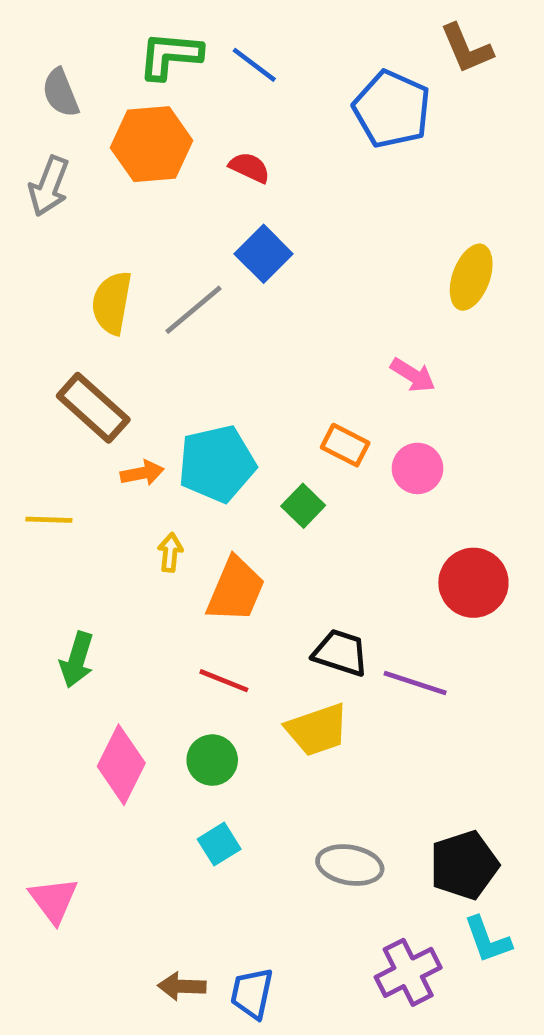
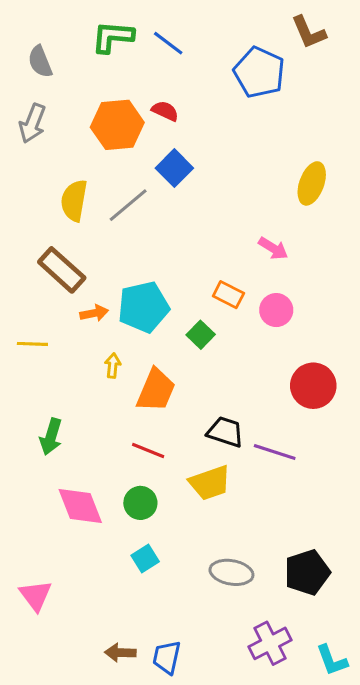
orange hexagon: (152, 144) -> (117, 125), moved
pink diamond: (121, 765) -> (80, 506), turned -48
cyan L-shape: (487, 940) -> (332, 660), moved

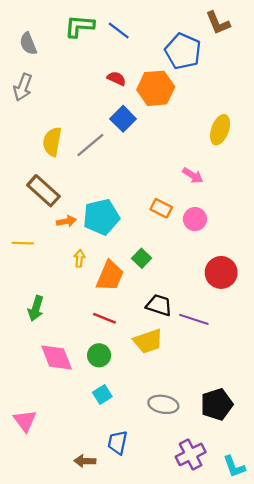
orange hexagon: (117, 125) -> (156, 88), moved
green square: (201, 335) -> (142, 258), moved
blue trapezoid: (167, 657) -> (118, 442), moved

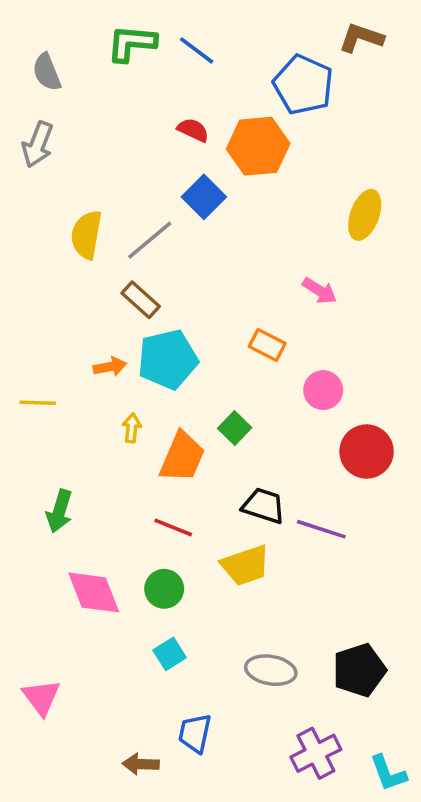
brown L-shape: (218, 23) -> (361, 38), turned 132
brown rectangle: (43, 191) -> (141, 300), moved, size x0.7
pink circle: (195, 219) -> (323, 390), moved

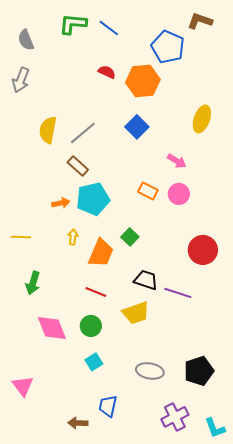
blue square: (204, 197) -> (137, 127), moved
pink circle: (323, 390) -> (179, 194), moved
yellow line: (38, 403) -> (21, 237), moved

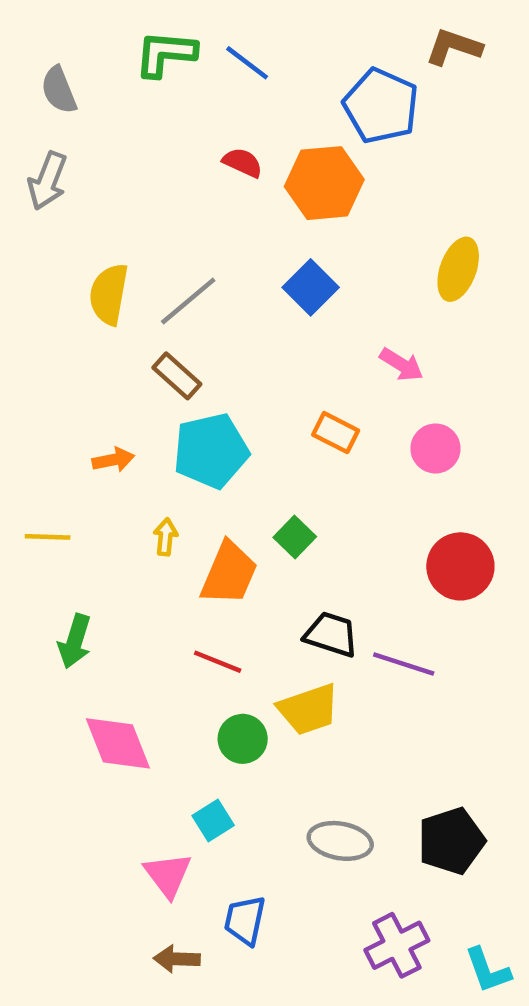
pink circle: (179, 194) -> (435, 448), moved
orange arrow: (61, 203) -> (113, 460), moved
green circle: (91, 326) -> (243, 739), moved
pink triangle: (23, 386) -> (168, 875), moved

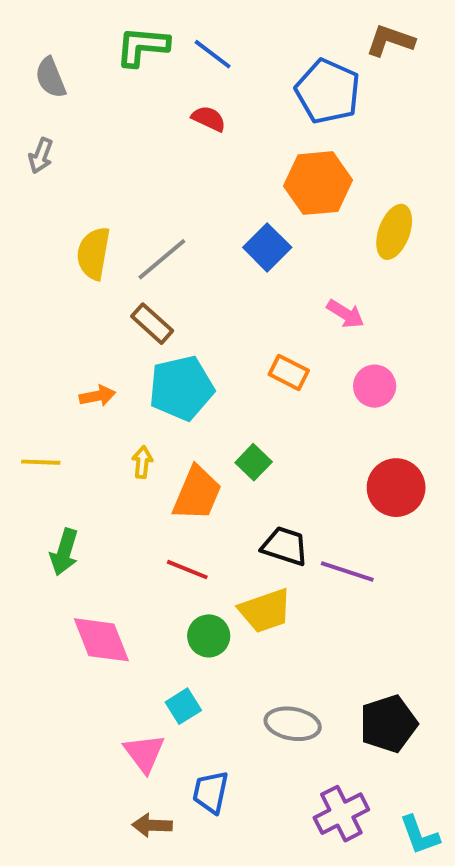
red semicircle: (243, 163) -> (209, 119), moved
gray arrow: (48, 181) -> (41, 156), size x0.7
orange hexagon: (324, 183) -> (318, 183), moved

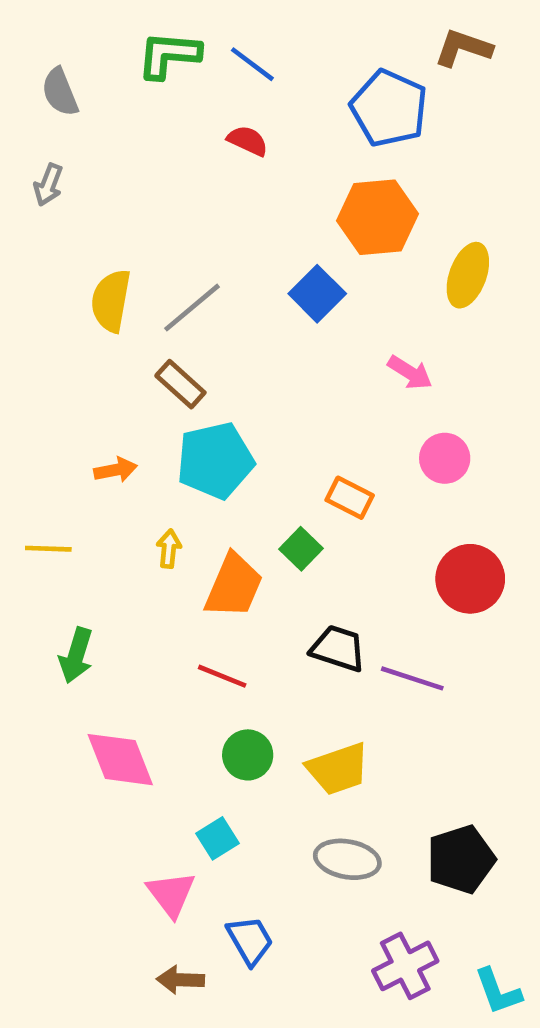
orange rectangle: (289, 372) -> (350, 498), moved
yellow trapezoid: (265, 611) -> (338, 769), moved
blue trapezoid: (211, 792) -> (250, 940), turned 138

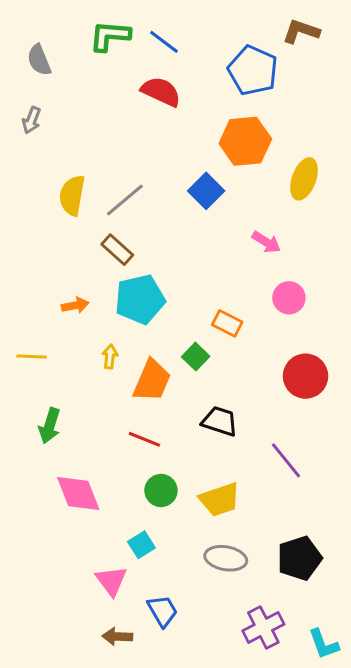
red semicircle: (248, 141) -> (161, 92), size x1.5
purple line: (412, 678) -> (286, 460), moved, turned 33

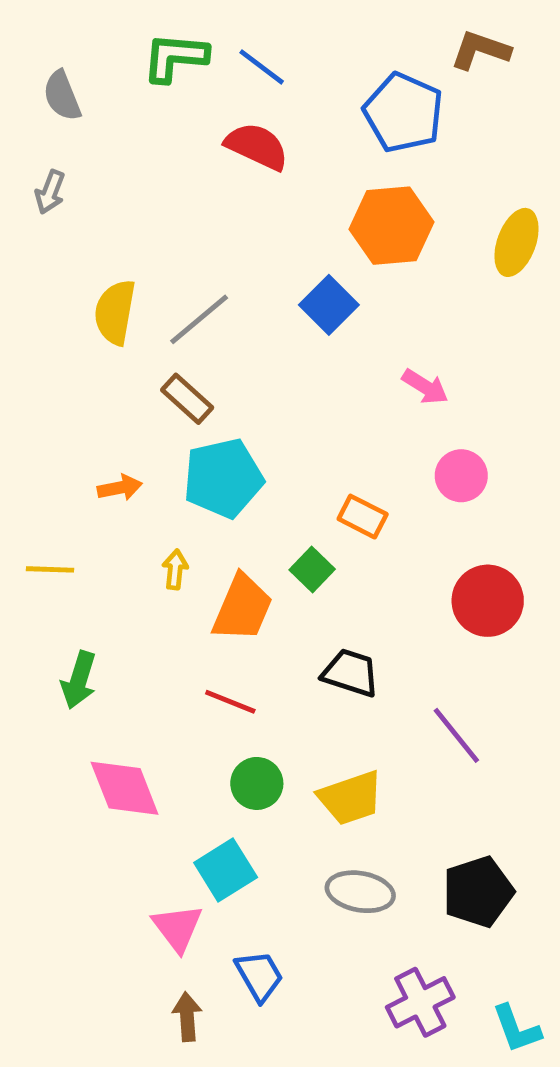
yellow ellipse: (304, 179) -> (517, 242), moved
cyan square: (141, 545) -> (226, 870), size x1.4
brown arrow: (117, 637) -> (187, 1017), turned 84

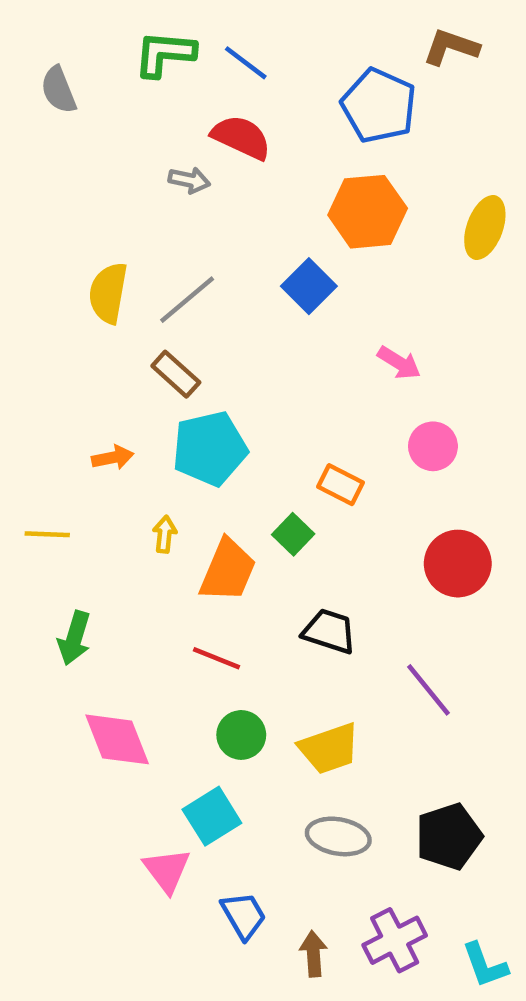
gray arrow: (50, 192) -> (189, 180), moved, turned -99
brown arrow: (187, 1017) -> (313, 954), moved

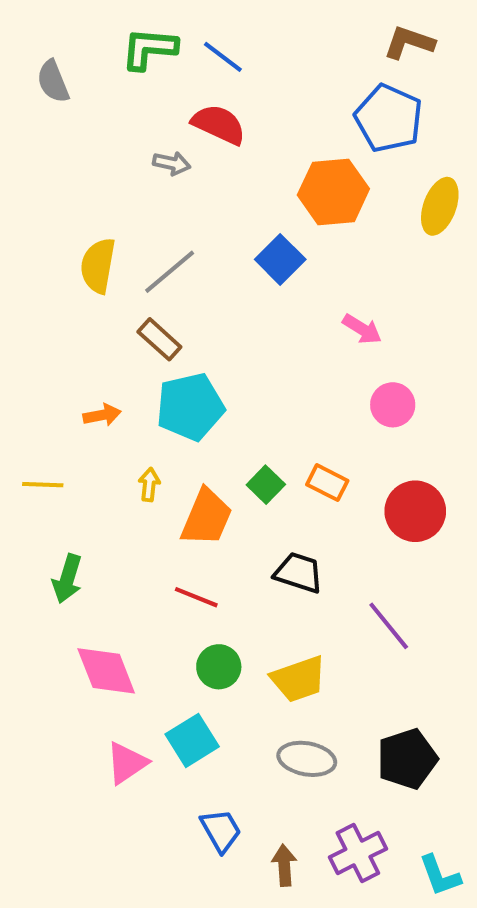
blue pentagon: (379, 106) -> (389, 118), moved
orange rectangle: (340, 485) -> (327, 483), moved
pink triangle: (167, 870) -> (127, 763), moved, turned 33

